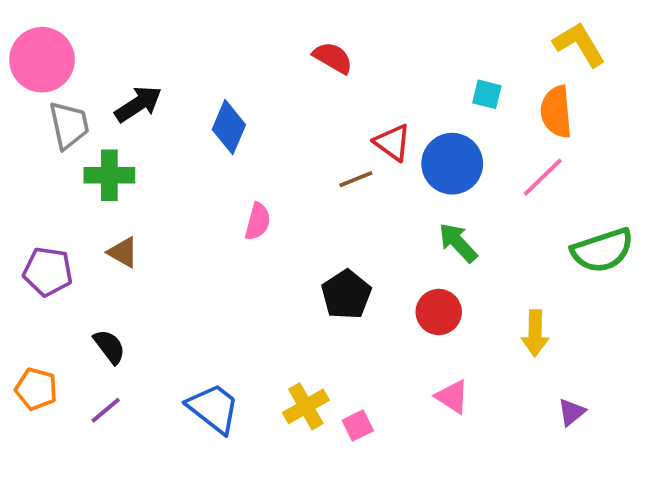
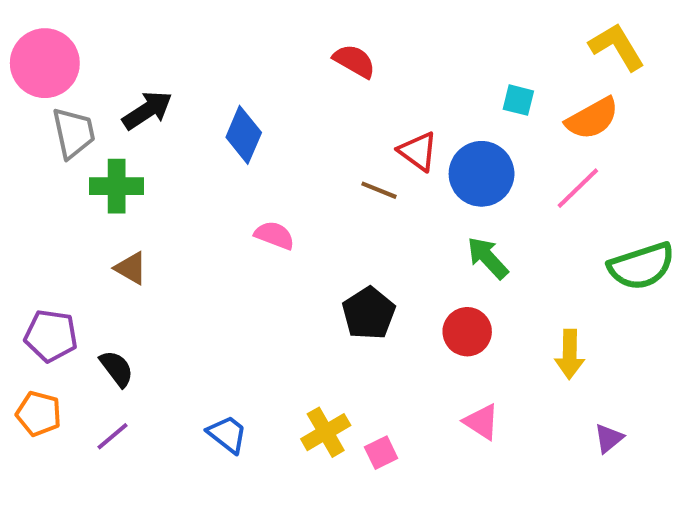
orange semicircle: (556, 112) -> (592, 118), turned -114
brown line: (356, 179) -> (379, 190), turned 44
pink semicircle: (258, 221) -> (274, 235), turned -84
purple pentagon: (48, 272) -> (51, 336), moved
blue trapezoid: (213, 408) -> (227, 434), size x0.7

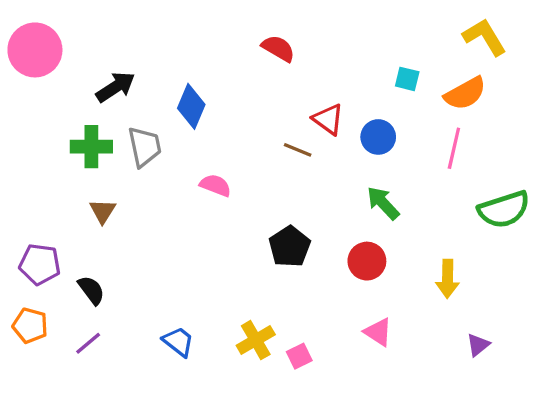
gray trapezoid: (74, 133) -> (145, 147), moved
blue circle: (482, 174) -> (378, 137), size x0.7
pink line: (578, 188) -> (454, 148), turned -33
brown triangle: (131, 268) -> (103, 211), turned 32

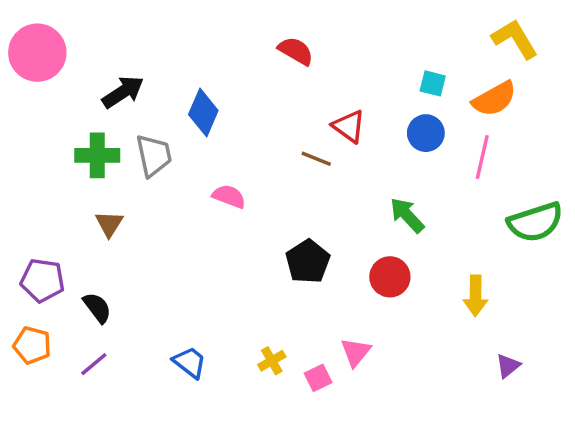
blue circle: (378, 137) -> (426, 133), moved
pink triangle: (378, 332) -> (356, 352), moved, turned 36
yellow cross: (256, 340) -> (272, 361), size x0.7

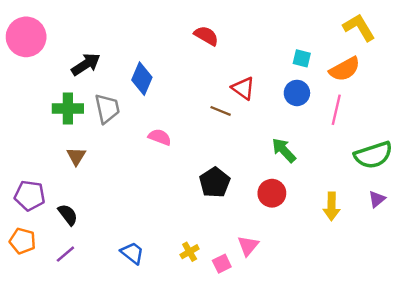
purple triangle: (508, 366) -> (377, 199), moved

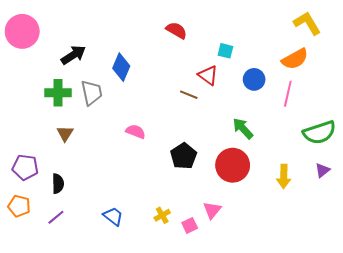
cyan square: (302, 58) -> (225, 51), moved
pink semicircle: (160, 137) -> (136, 131), moved
red circle: (272, 193) -> (233, 165), size x1.4
black semicircle: (68, 215) -> (58, 184), turned 36

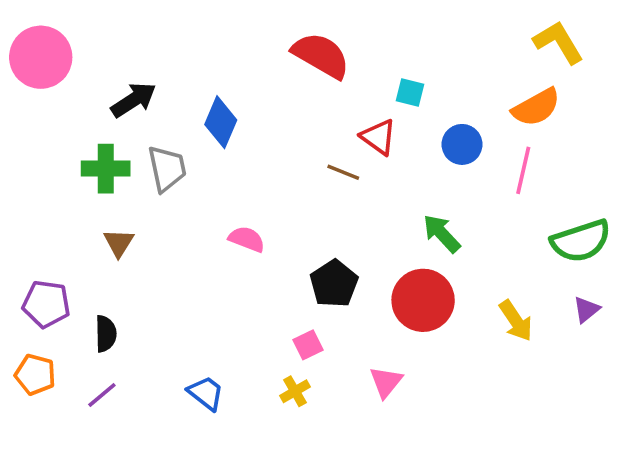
red semicircle: (176, 30) -> (321, 55), size x1.5
yellow arrow: (284, 176) -> (516, 321), turned -35
pink square: (190, 225) -> (308, 345), moved

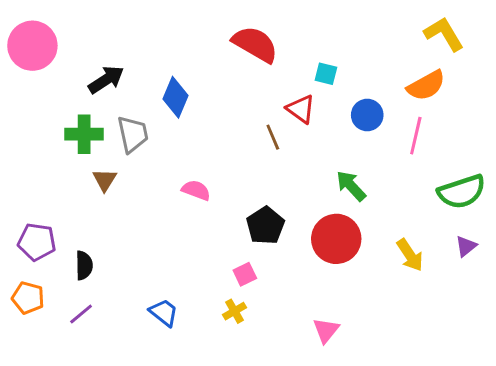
brown line: (343, 172) -> (273, 137), turned 45
brown triangle: (119, 243) -> (105, 180), moved
pink triangle: (386, 382) -> (326, 330), moved

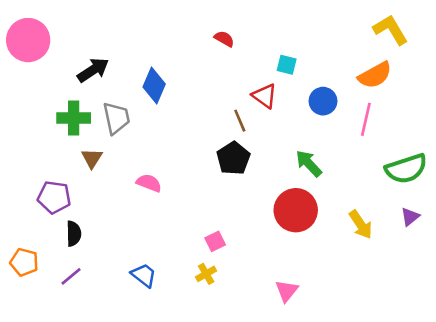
red semicircle: (255, 44) -> (224, 39), size x0.5
pink semicircle: (196, 190) -> (149, 183), moved
black pentagon: (265, 226) -> (233, 158), moved
purple pentagon: (37, 242) -> (54, 197), moved

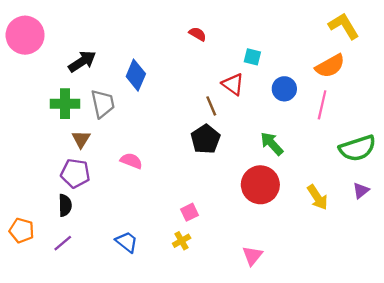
purple pentagon: (54, 197) -> (75, 173), moved

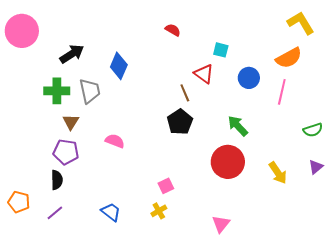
green semicircle: (357, 148) -> (313, 130), size x0.6

